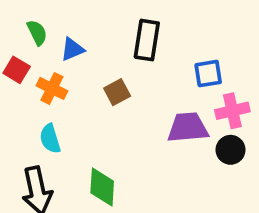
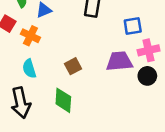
brown square: (117, 92) -> (73, 66), moved

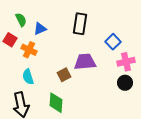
blue square: (133, 26) -> (113, 42), turned -35
purple trapezoid: (119, 61) -> (85, 62), moved

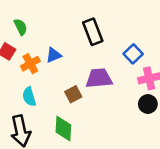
black rectangle: (80, 24) -> (93, 32), turned -30
blue triangle: (40, 29) -> (54, 55), moved
orange cross: (29, 50) -> (30, 64), turned 35

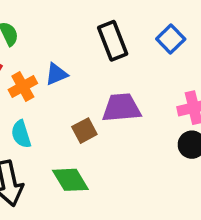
blue square: (133, 54) -> (171, 39), moved
green diamond: (63, 128) -> (70, 180), turned -35

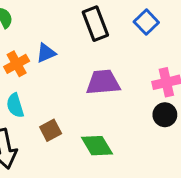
brown square: (84, 131) -> (51, 130), moved
green diamond: (70, 180) -> (97, 146), moved

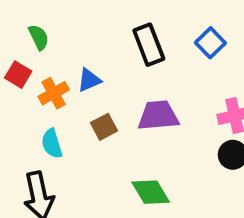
brown square: (51, 130) -> (104, 127), moved

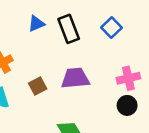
blue triangle: (89, 80) -> (36, 24), moved

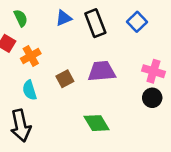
pink cross: (128, 78) -> (153, 71), turned 30

